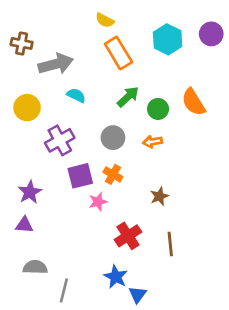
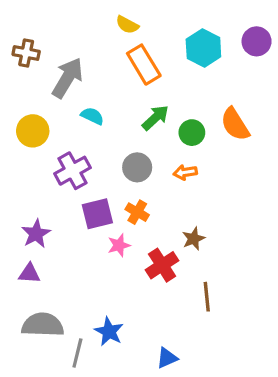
gray arrow: (56, 64) -> (68, 78), turned -44
red cross: (128, 236) -> (162, 265), moved
gray semicircle: (35, 267) -> (43, 325), size x1.4
blue star: (116, 277) -> (109, 331), moved
blue triangle: (138, 295) -> (167, 358), turned 30

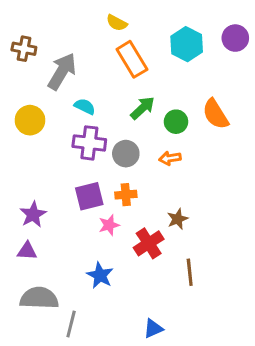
purple cross: (73, 171) -> (89, 143), moved, turned 36
orange cross: (137, 212) -> (126, 195), turned -35
blue star: (109, 331) -> (100, 275), moved

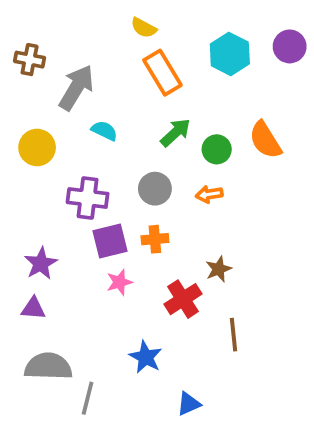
purple cross: (89, 143) -> (88, 198), moved
pink star: (109, 225) -> (119, 282), moved
blue star: (100, 275) -> (146, 357), moved

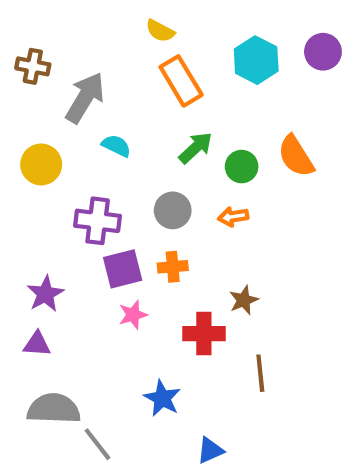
red cross: (183, 299) -> (204, 334), turned 33
gray line: (88, 398) -> (98, 444), turned -52

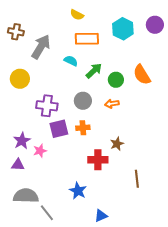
orange rectangle: (181, 81) -> (87, 39), turned -60
cyan semicircle: (116, 146) -> (71, 61), moved
pink star: (133, 315) -> (40, 151), moved
brown line: (260, 373) -> (137, 179), moved

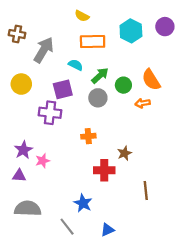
gray circle: (83, 101) -> (98, 98), moved
orange arrow: (112, 104) -> (143, 103), moved
purple square: (59, 129) -> (63, 89), moved
gray line: (47, 213) -> (67, 227), moved

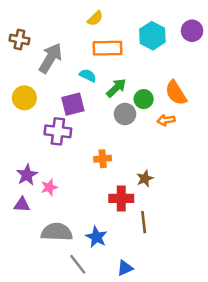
yellow semicircle: (82, 16) -> (95, 18), turned -72
gray circle: (98, 98) -> (125, 114), moved
brown line: (146, 190) -> (144, 222), moved
gray semicircle: (28, 209) -> (57, 232), moved

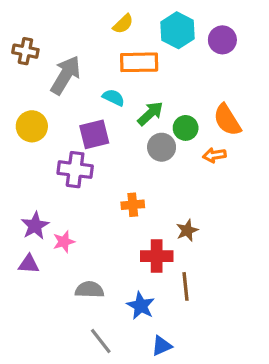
purple circle: (192, 31) -> (222, 40), moved
cyan hexagon: (152, 36) -> (178, 30), moved
gray semicircle: (57, 232) -> (89, 290), moved, size x0.7
blue star: (96, 237) -> (141, 306), moved

